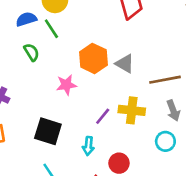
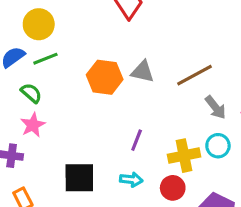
green line: (51, 29) -> (45, 59), turned -60
pink star: (66, 85) -> (33, 125), moved
yellow cross: (132, 110) -> (184, 156), moved
cyan arrow: (88, 146) -> (131, 180), turned -72

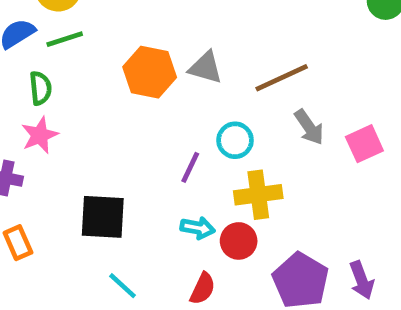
green semicircle: (31, 93) -> (40, 88), turned 40
cyan circle: (218, 146) -> (235, 140), moved
cyan arrow: (131, 180) -> (198, 228), moved

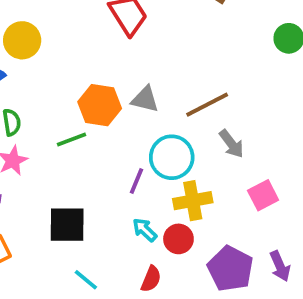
green line: (65, 39) -> (71, 140), moved
cyan circle: (235, 140) -> (172, 157), size x1.5
pink square: (364, 144) -> (263, 195), moved
cyan arrow: (198, 228) -> (145, 230), turned -144

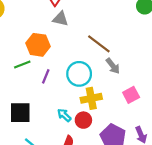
gray triangle: (145, 99) -> (60, 19), moved
brown line: (207, 105) -> (99, 44), turned 65
purple line: (136, 181) -> (46, 76), moved

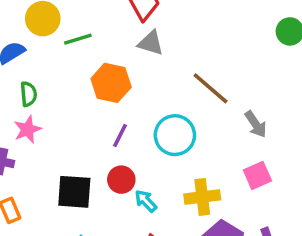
green line: (22, 64) -> (78, 39), moved
gray arrow: (113, 66) -> (256, 124), moved
yellow cross: (91, 98) -> (202, 197), moved
red circle: (83, 120) -> (121, 180), moved

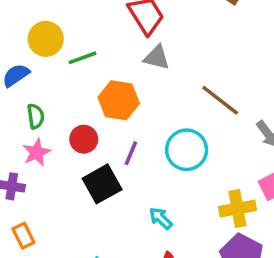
red circle: (121, 180) -> (84, 139), moved
black square: (74, 192) -> (102, 184), moved, turned -30
yellow cross: (202, 197) -> (237, 209), moved

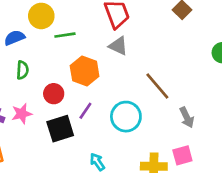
pink star: (36, 152) -> (22, 114), moved

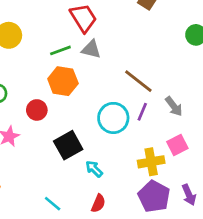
green line: (65, 35) -> (60, 50), moved
purple line: (85, 111) -> (142, 112), moved
black square: (60, 129) -> (68, 145), moved

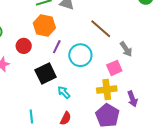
purple line: (142, 112) -> (57, 47), moved
pink square: (177, 145) -> (114, 68), moved
purple arrow: (189, 195) -> (132, 99), moved
cyan line: (53, 204) -> (31, 117), turned 40

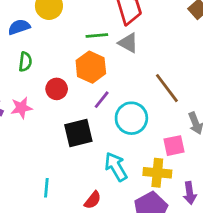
cyan arrow: (64, 92) -> (116, 167), moved, size x1.5

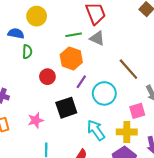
blue semicircle: (19, 27) -> (16, 33), turned 35
green semicircle: (25, 62) -> (27, 52), moved
pink star: (21, 108) -> (36, 120), moved

